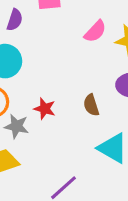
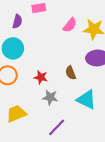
gray star: (17, 126) -> (50, 97), moved

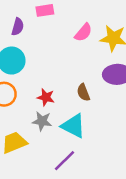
gray star: (50, 97) -> (42, 121), moved
cyan triangle: (86, 100) -> (73, 126), moved

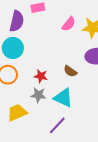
purple semicircle: (18, 27) -> (17, 21), size x1.5
brown semicircle: (83, 92) -> (70, 71), turned -32

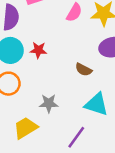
red star: (41, 76) -> (38, 50), moved
cyan triangle: (63, 98) -> (96, 104), moved

